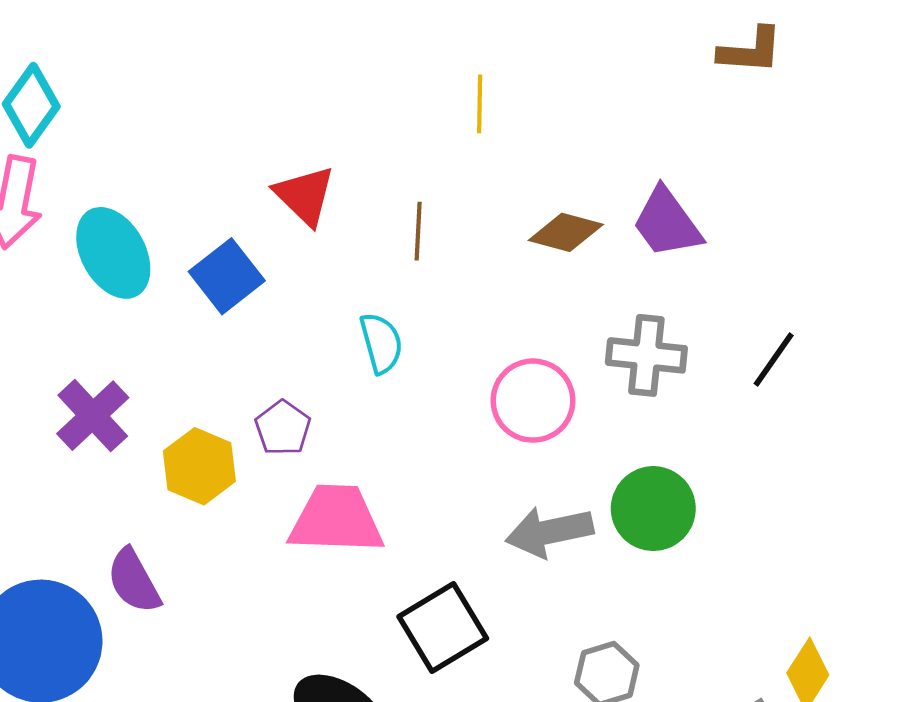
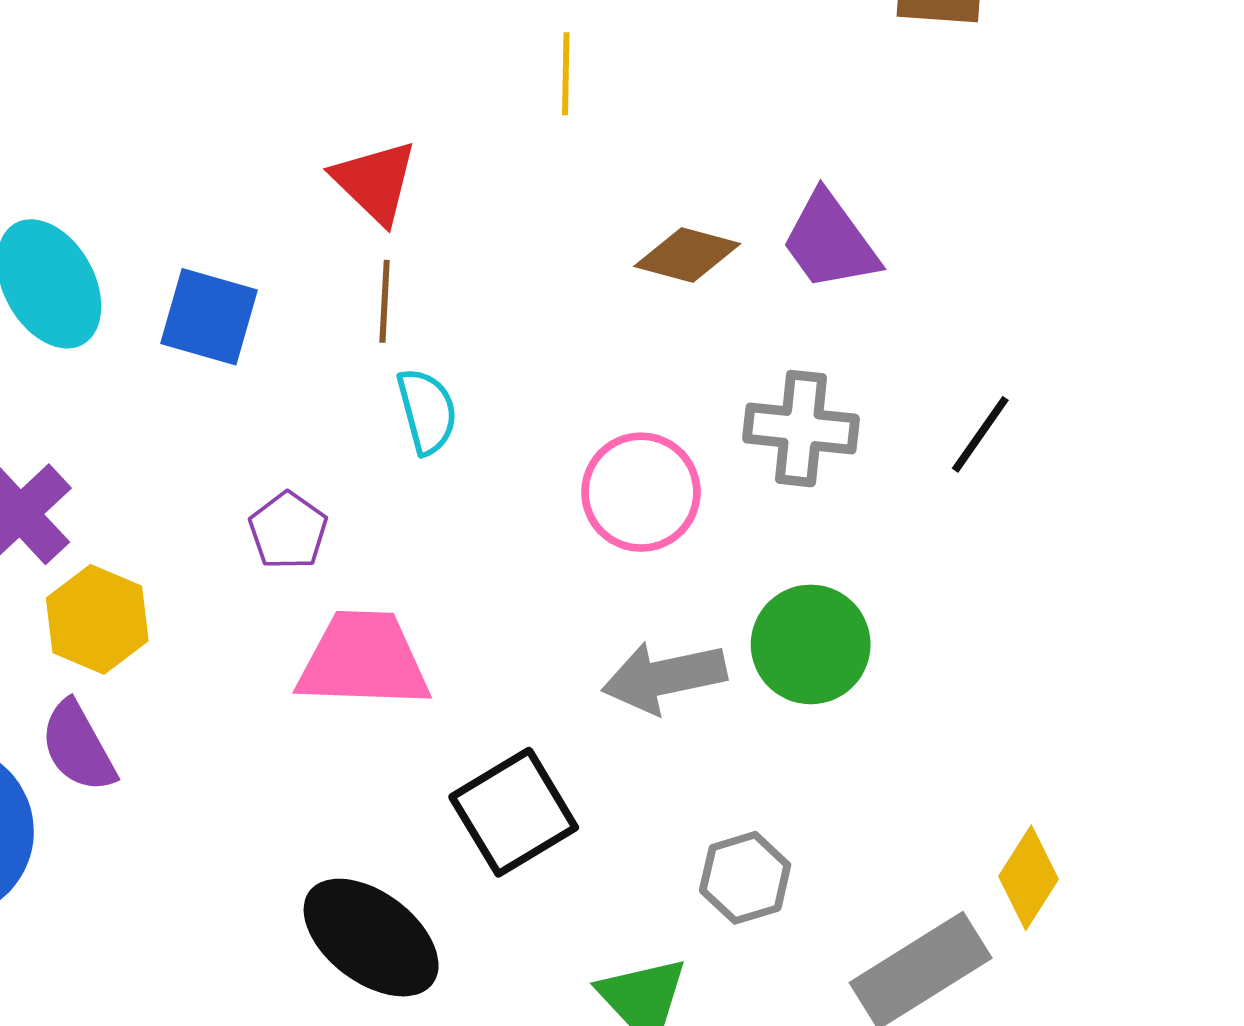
red triangle: (305, 195) -> (375, 182), moved
brown line: (418, 231) -> (385, 301), moved
blue square: (227, 276) -> (209, 317), turned -36
yellow hexagon: (199, 466) -> (97, 619), moved

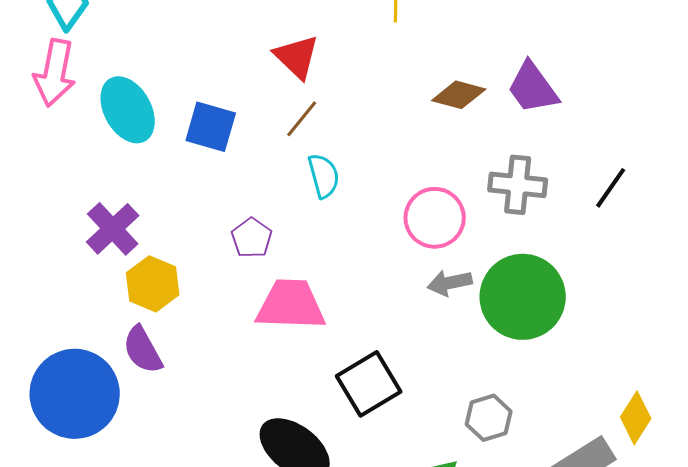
brown line: (385, 301) -> (302, 119), turned 36
green circle: (811, 644) -> (523, 297), size x1.4
gray arrow: (664, 677) -> (450, 283), moved, size x0.7

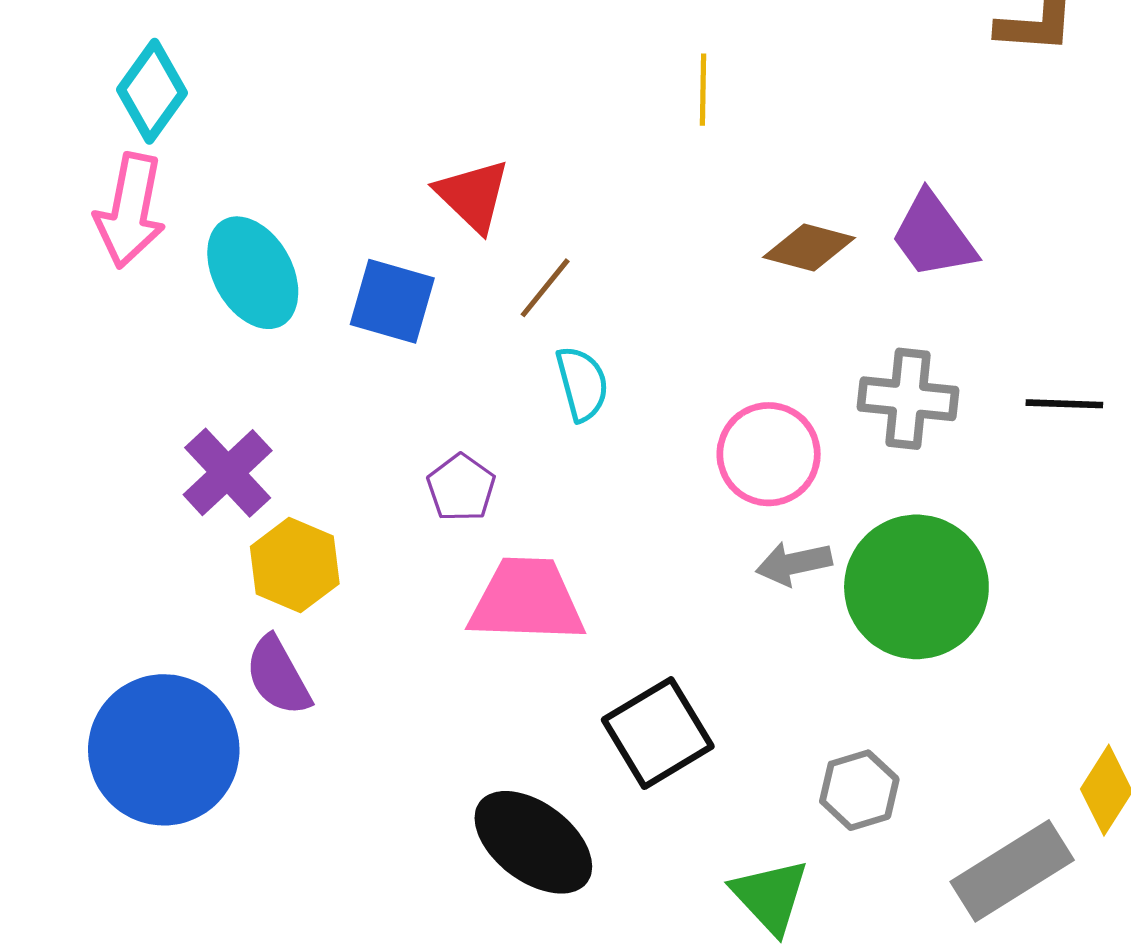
red triangle: (297, 57) -> (473, 195), moved
black line: (611, 188) -> (1064, 404), turned 57

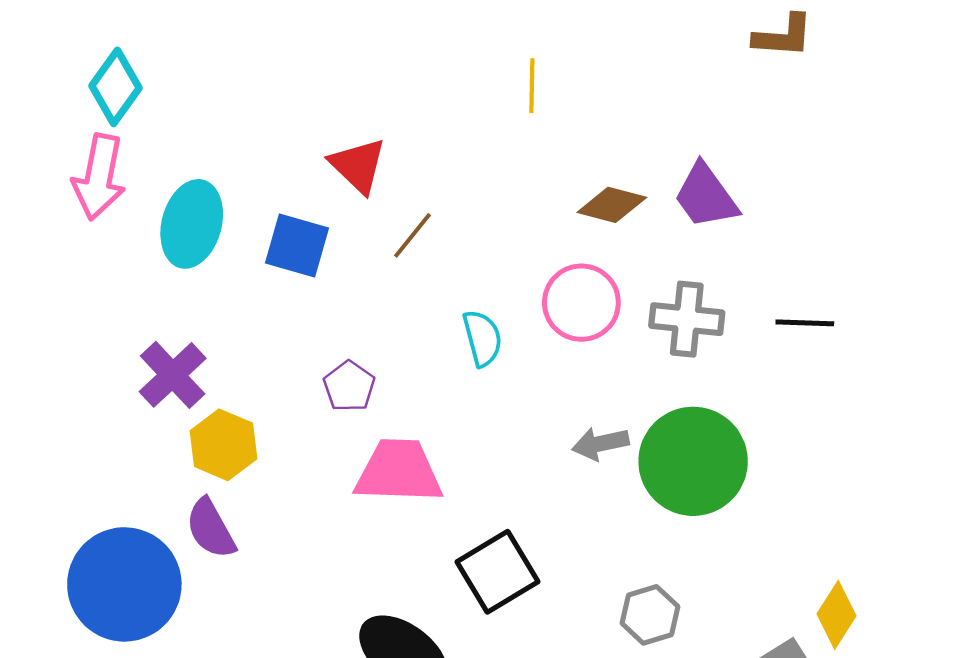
cyan ellipse: (253, 273) -> (192, 224), turned 44
cyan semicircle: (582, 384) -> (482, 338), moved
pink circle: (769, 454) -> (581, 303), moved

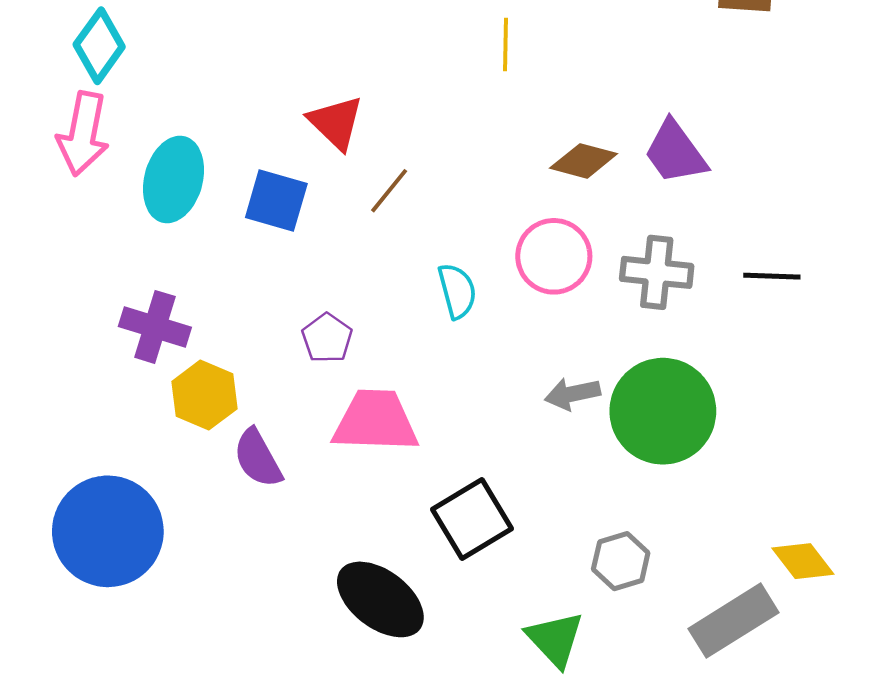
purple cross: (173, 375) -> (155, 327), turned -30
purple semicircle: (211, 529) -> (258, 458), moved
yellow diamond: (837, 615) -> (803, 561), turned -70

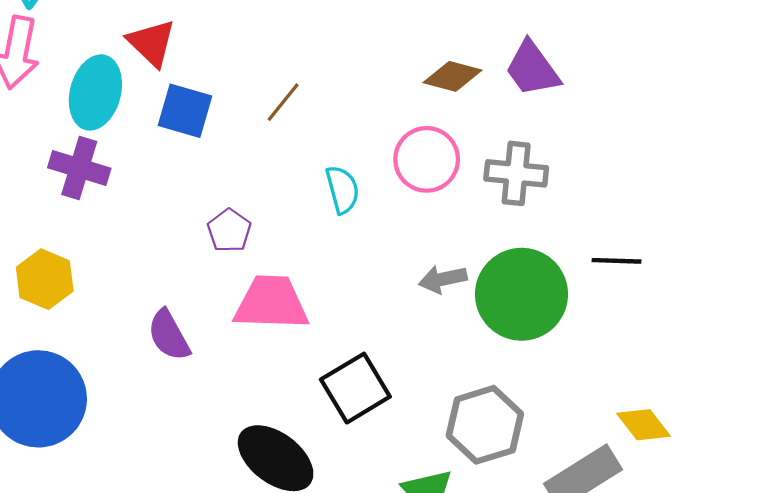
red triangle: (336, 123) -> (152, 43), moved
black line: (772, 276) -> (616, 261), moved
purple cross: (155, 327) -> (79, 168), moved
yellow hexagon: (204, 395) -> (45, 279), moved
gray hexagon: (621, 561) -> (485, 425), size x1.5

